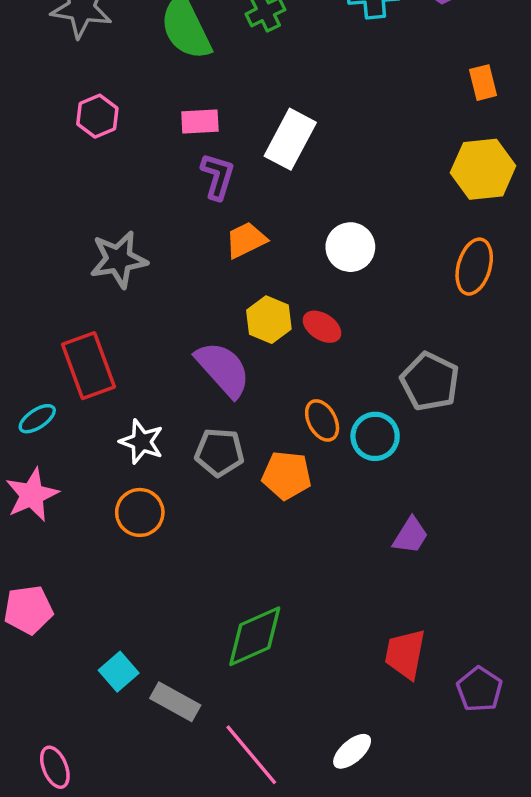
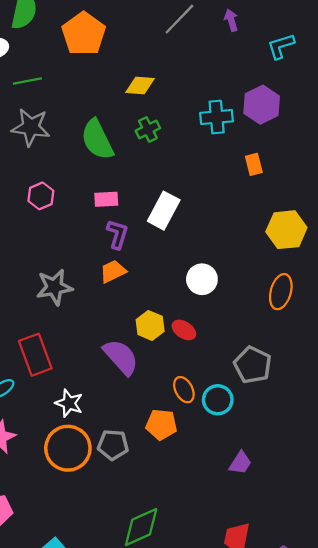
orange rectangle: (483, 83) -> (254, 164), moved
orange trapezoid: (246, 240) -> (113, 271), moved
gray pentagon: (219, 452) -> (113, 445), moved
orange circle: (140, 512) -> (68, 448), size x1.5

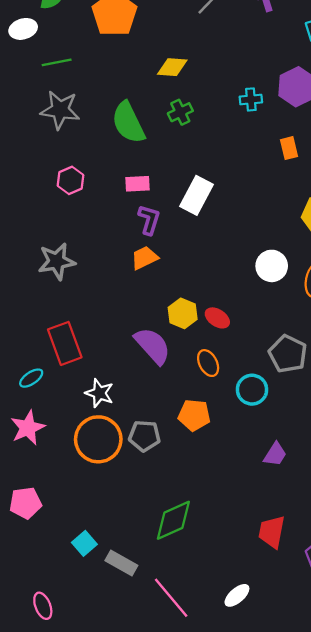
cyan cross: (217, 117) -> (251, 99), size x0.7
white circle: (202, 279) -> (272, 266), moved
gray star: (54, 287) -> (57, 261), moved
orange ellipse: (184, 390) -> (208, 363), moved

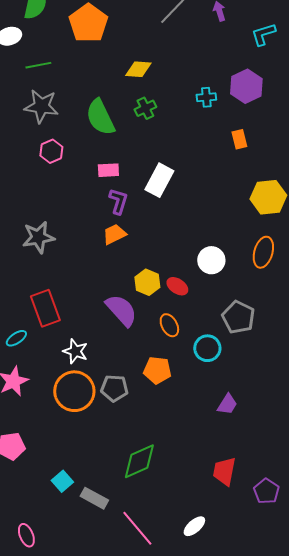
pink hexagon: (71, 180) -> (51, 151), moved
white circle: (272, 266) -> (211, 260), moved

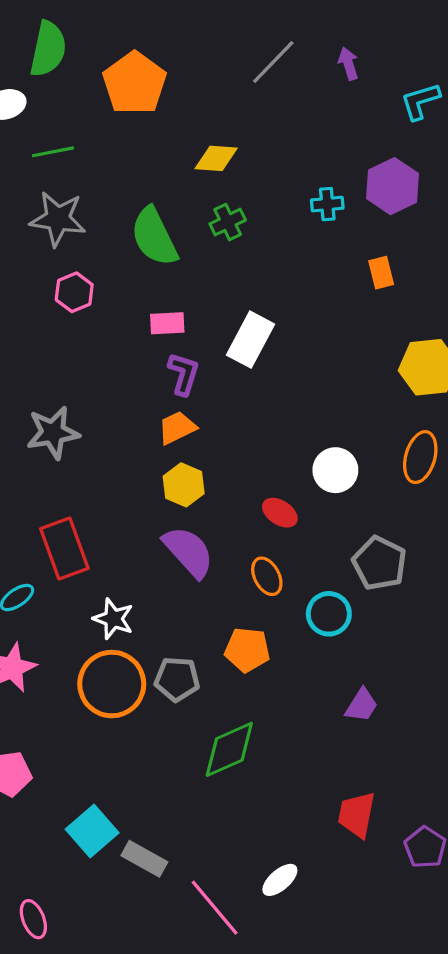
yellow hexagon: (147, 282) -> (184, 485), moved
green diamond: (139, 461) -> (229, 749), moved
cyan square: (62, 481) -> (92, 831), size x1.4
white ellipse: (194, 526) -> (280, 880), moved

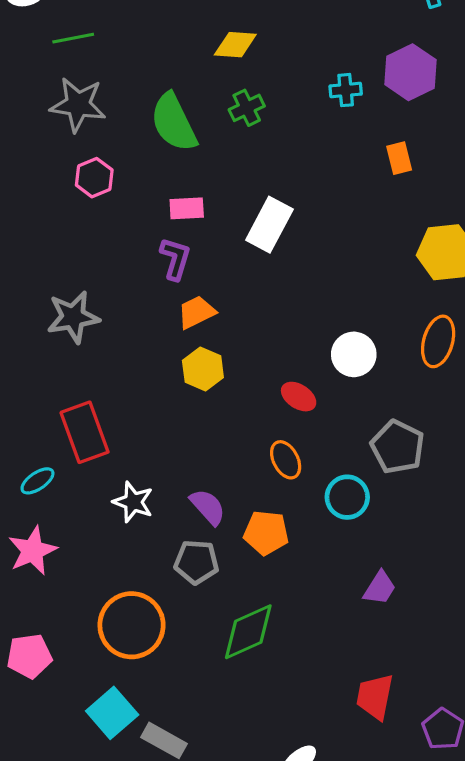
purple L-shape: (184, 374) -> (175, 259), moved
purple semicircle: (188, 552) -> (208, 507), moved, size x0.7
orange circle: (112, 684) -> (132, 625), moved

